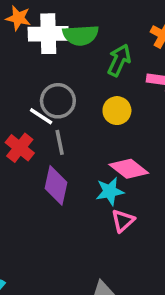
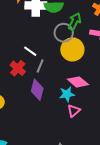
gray circle: (58, 101) -> (64, 33), moved
yellow circle: (117, 111) -> (72, 49), size x1.5
gray line: (60, 142) -> (40, 66), turned 32

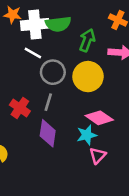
gray circle: (64, 33) -> (53, 72), moved
white line: (30, 51) -> (33, 53), moved

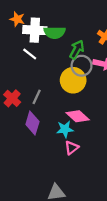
gray circle: (53, 72) -> (82, 66), moved

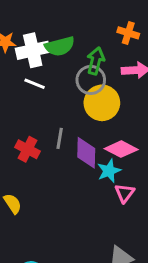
gray circle: (82, 66) -> (91, 80), moved
purple diamond: (32, 123) -> (86, 153), moved

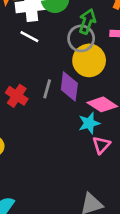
purple diamond: (86, 153) -> (69, 86), moved

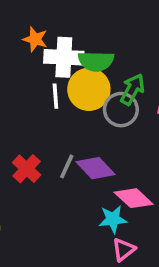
white line: (29, 37) -> (55, 96), turned 48
yellow circle: (89, 60) -> (89, 89), moved
purple diamond: (69, 86) -> (96, 168), turned -60

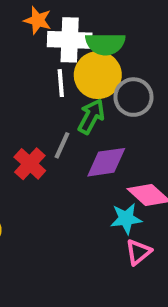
green arrow: (132, 89) -> (91, 116), moved
gray line: (67, 166) -> (62, 145), moved
purple diamond: (96, 168) -> (106, 162), turned -54

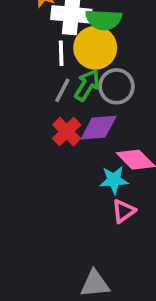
gray circle: (133, 97) -> (116, 86), moved
gray line: (62, 145) -> (62, 90), moved
red cross: (30, 164) -> (67, 132), moved

